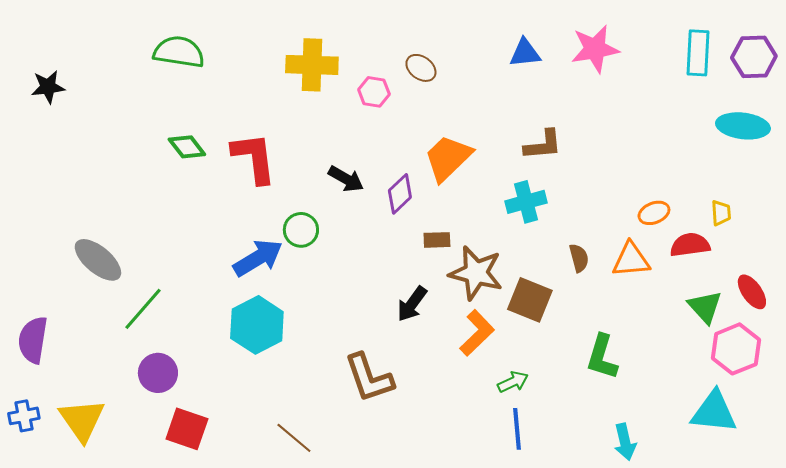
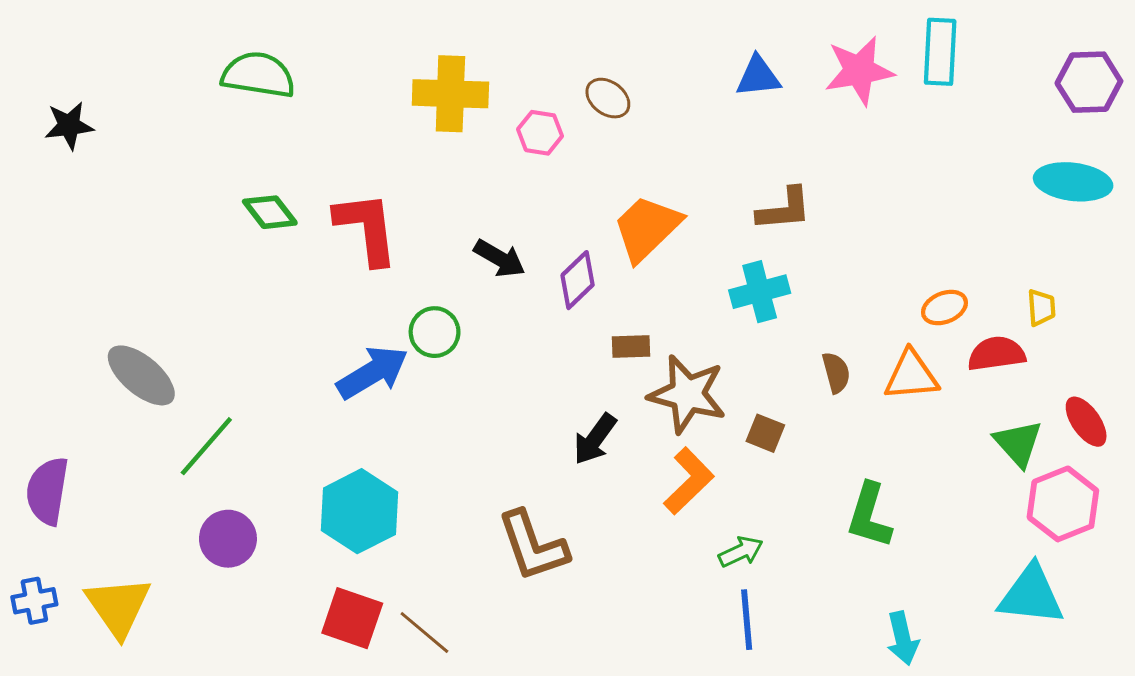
cyan rectangle: (698, 53) -> (940, 52), moved
brown square: (530, 300) -> (765, 433), size x0.6
cyan hexagon: (257, 325) -> (359, 511), moved
red square: (187, 429) -> (352, 618), moved

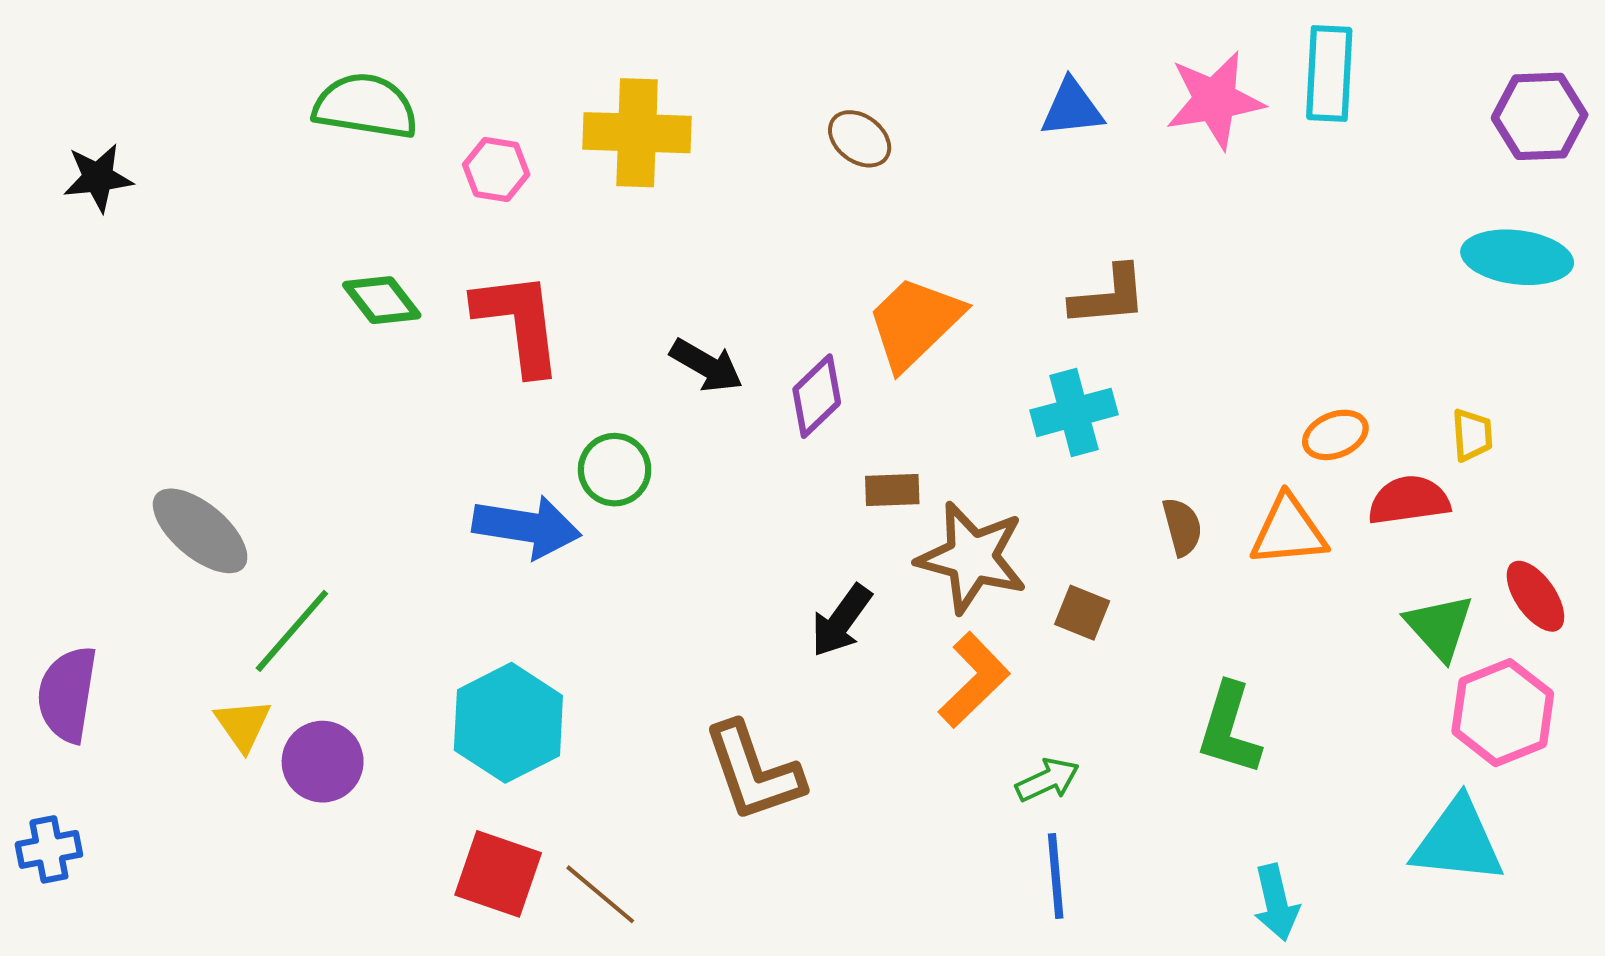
pink hexagon: (540, 133) -> (496, 169), moved
blue arrow: (372, 373) -> (527, 527), turned 40
yellow triangle: (118, 607) -> (243, 725), moved, size x0.6

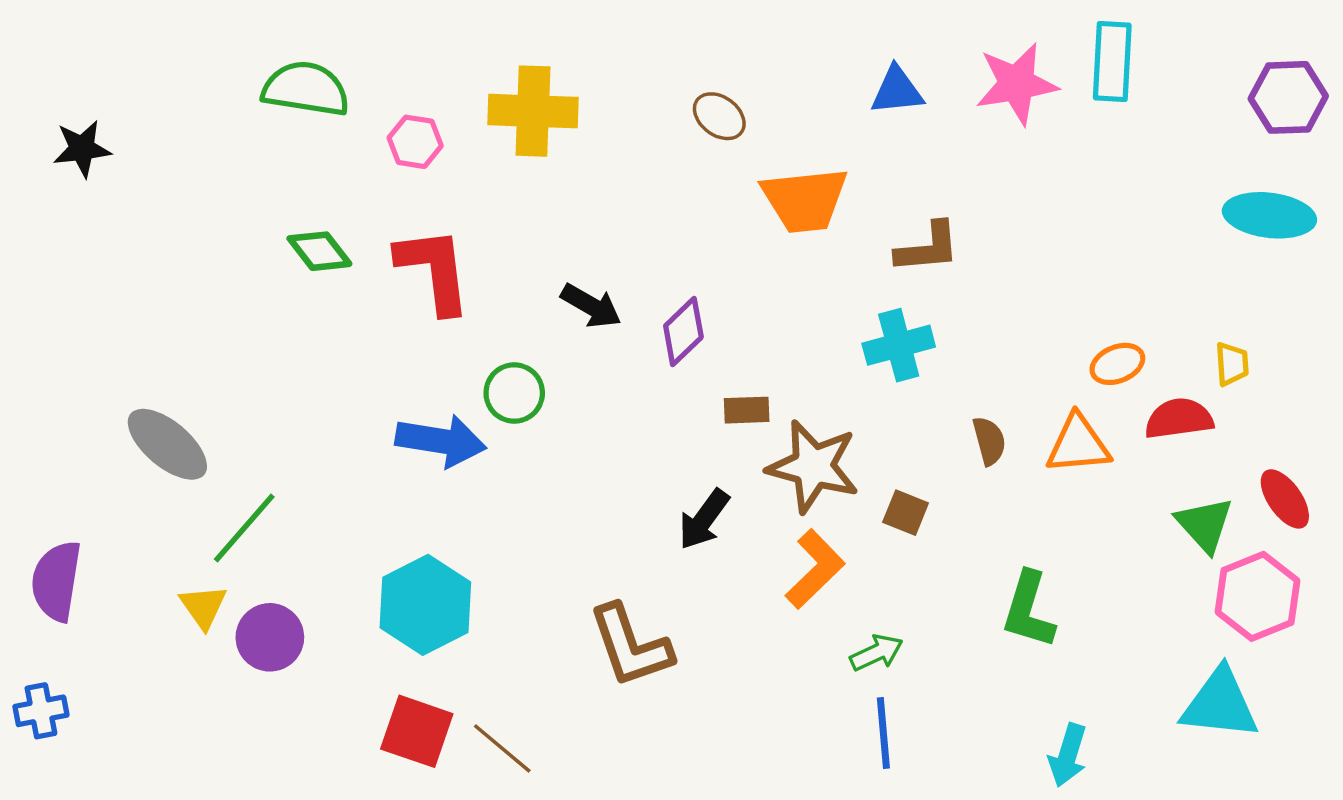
orange trapezoid: (915, 323) -> (805, 200), moved, turned -142
cyan arrow: (1276, 903) -> (1068, 755), turned 30

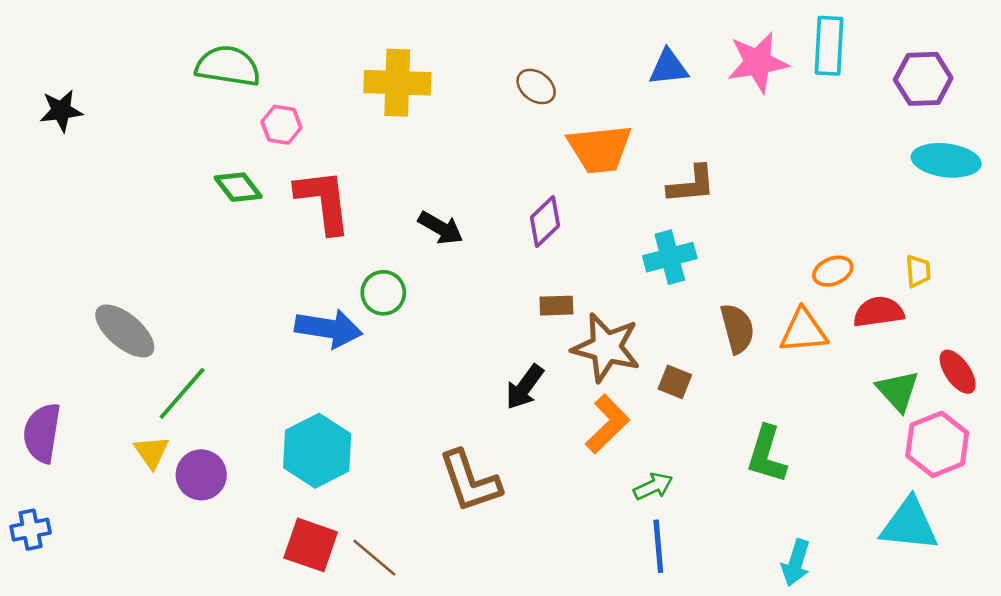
purple hexagon: (1288, 97) -> (923, 79), moved
pink hexagon: (415, 142) -> (281, 125), moved
purple diamond: (683, 331) -> (545, 221), moved
brown semicircle: (989, 441) -> (737, 328), size x1.4

